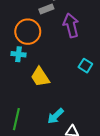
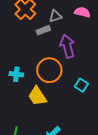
orange circle: (28, 32) -> (49, 70), moved

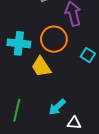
cyan cross: (16, 74) -> (19, 43), size x1.5

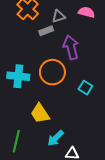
yellow trapezoid: (41, 67) -> (40, 113), moved

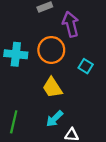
yellow trapezoid: (40, 113) -> (52, 88), moved

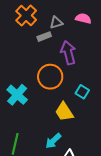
cyan cross: (16, 54) -> (17, 95), moved, turned 35
yellow trapezoid: (52, 88) -> (64, 112), moved

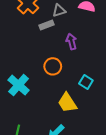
purple arrow: (68, 53) -> (71, 42), size x0.7
orange circle: (50, 77) -> (53, 66), size x0.7

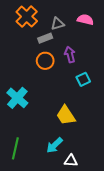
orange circle: (53, 66) -> (45, 61), moved
cyan square: (86, 82) -> (83, 79), moved, turned 32

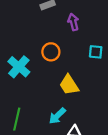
orange circle: (45, 61) -> (51, 52), moved
cyan square: (83, 79) -> (96, 52), moved, turned 32

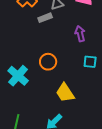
purple arrow: (73, 22) -> (80, 34), moved

